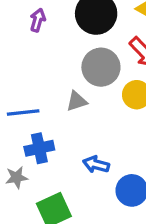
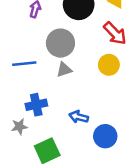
gray circle: (101, 67) -> (60, 43), moved
blue line: (23, 113) -> (24, 64), moved

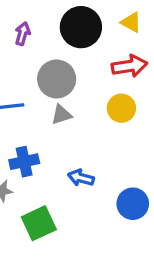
red arrow: (115, 33) -> (130, 66), turned -55
blue circle: (105, 136) -> (133, 204), moved

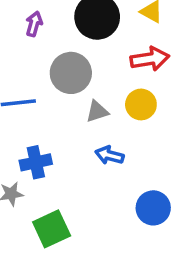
gray triangle: (61, 115) -> (97, 111), moved
blue arrow: (81, 178) -> (109, 155), moved

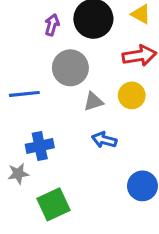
purple arrow: (34, 24) -> (52, 25), moved

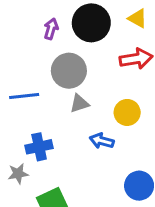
yellow circle: (132, 95) -> (127, 112), moved
gray triangle: (93, 102) -> (79, 104), moved

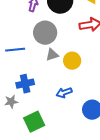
yellow circle: (127, 112) -> (72, 61), moved
blue arrow: (102, 141) -> (64, 93), moved, turned -35

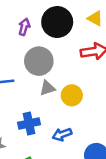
blue cross: (25, 84) -> (29, 123), moved

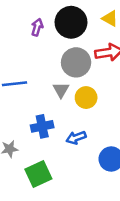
gray circle: (39, 61) -> (76, 62), moved
gray triangle: (47, 88) -> (61, 90), turned -42

